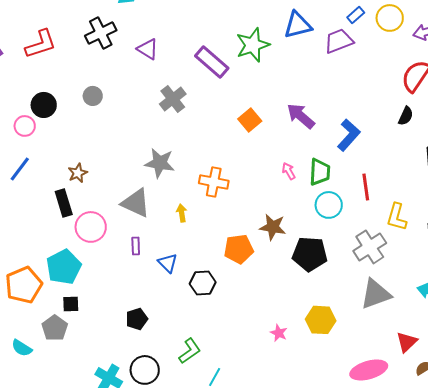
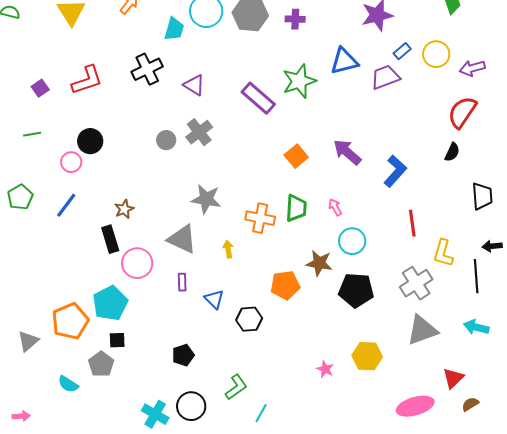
gray circle: (93, 96) -> (166, 140), moved
gray cross: (173, 99) -> (199, 132), moved
green trapezoid: (320, 172) -> (296, 208), moved
cyan circle: (329, 205) -> (352, 241), moved

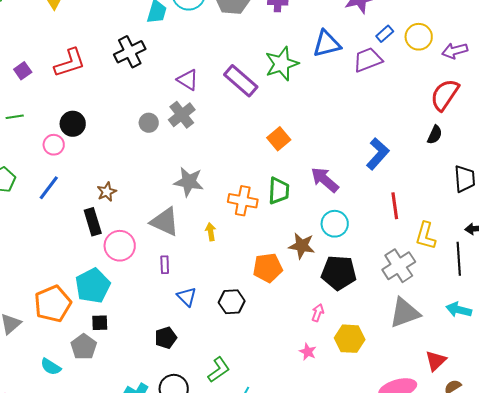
purple triangle: (194, 85) -> (188, 80), moved
purple arrow: (347, 152) -> (325, 180), moved
pink arrow: (335, 207) -> (318, 313), moved, turned 48
blue triangle: (214, 299) -> (187, 297), moved

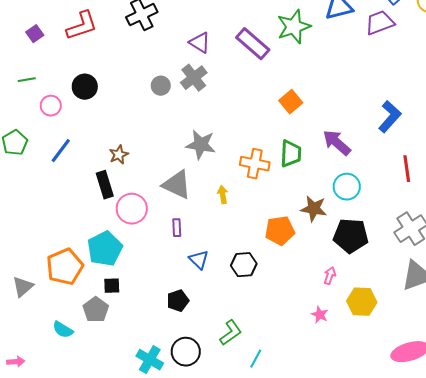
pink circle: (54, 145) -> (51, 106), moved

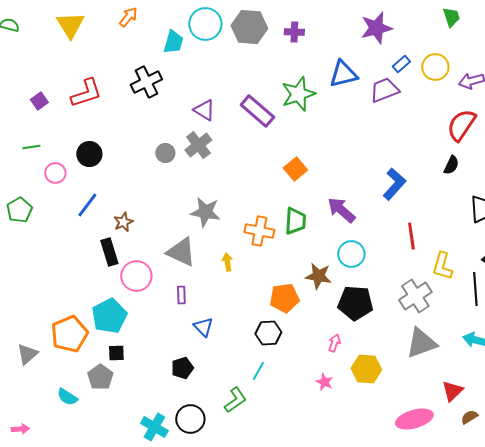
blue line: (61, 151) -> (87, 205), moved
black hexagon: (244, 265) -> (268, 333), moved
cyan line: (256, 359) -> (258, 371), moved

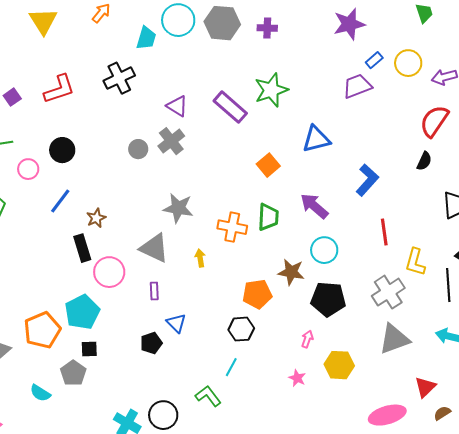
blue triangle: (343, 74) -> (316, 139), moved
black pentagon: (182, 368) -> (151, 343), moved
green L-shape: (235, 400) -> (208, 396), turned -92

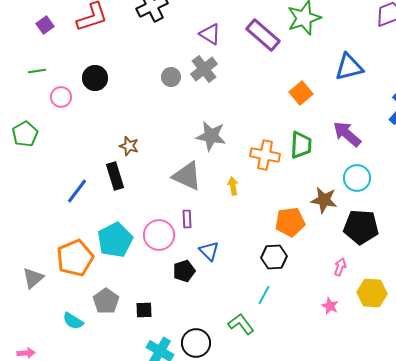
blue line: (60, 201) -> (77, 191), moved
brown star: (96, 218) -> (129, 146), turned -30
pink circle: (109, 272) -> (159, 235), moved
black square: (89, 349) -> (144, 310), moved

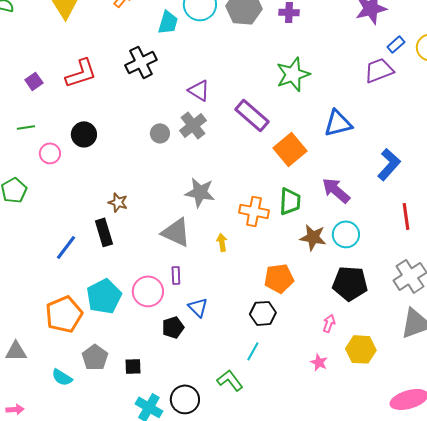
purple rectangle: (263, 35) -> (252, 115), moved
orange square: (301, 93) -> (290, 149), size x1.4
brown star: (324, 200) -> (313, 237), moved
gray triangle: (33, 278) -> (16, 351), moved, turned 40

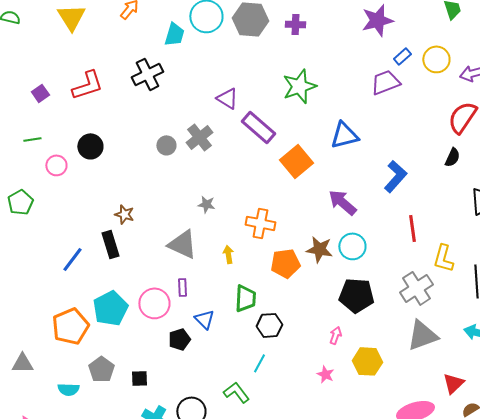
purple triangle: (199, 90) -> (227, 98), moved
gray star: (200, 192) -> (206, 204), size x0.6
green trapezoid: (290, 201) -> (245, 298), moved
orange pentagon: (279, 278) -> (285, 263), moved
cyan semicircle: (62, 377) -> (68, 389), turned -30

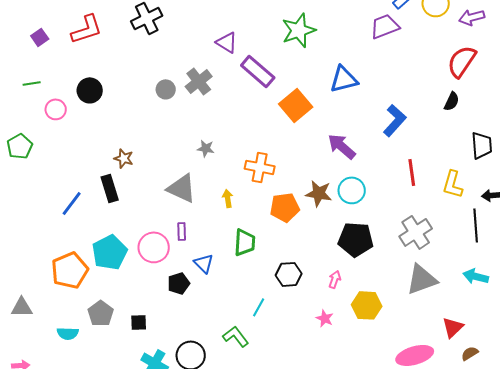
yellow L-shape: (443, 258) -> (453, 184), moved
black hexagon: (269, 325) -> (289, 274), moved

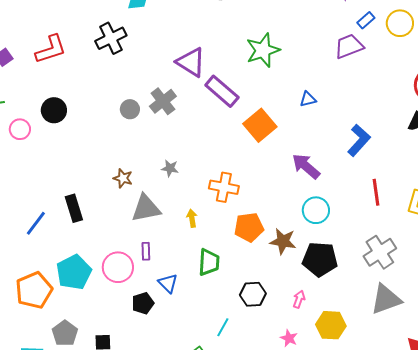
purple triangle: (227, 42) -> (191, 62), size x1.4
blue triangle: (344, 79) -> (308, 99), size x0.6
brown star: (124, 158) -> (123, 178), moved
gray triangle: (182, 188) -> (146, 208), turned -36
brown star: (319, 193) -> (283, 241), moved

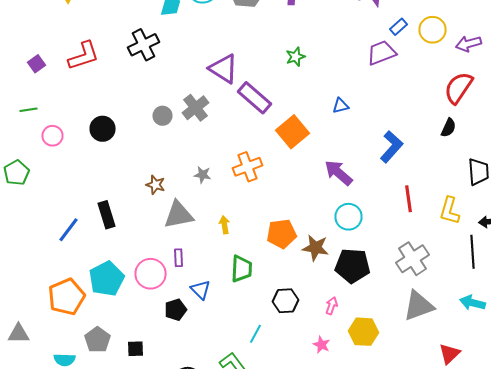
green star: (263, 50) -> (296, 57), size x0.6
black circle: (54, 110) -> (102, 129), moved
orange cross: (224, 187) -> (248, 167), moved, turned -32

